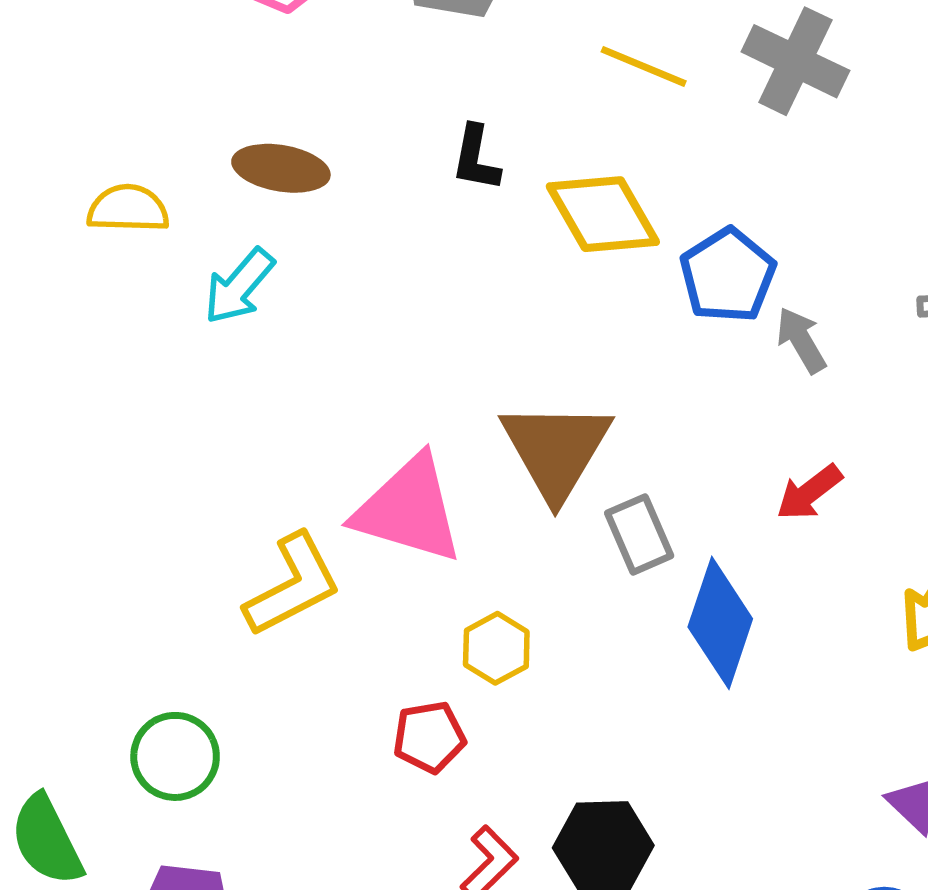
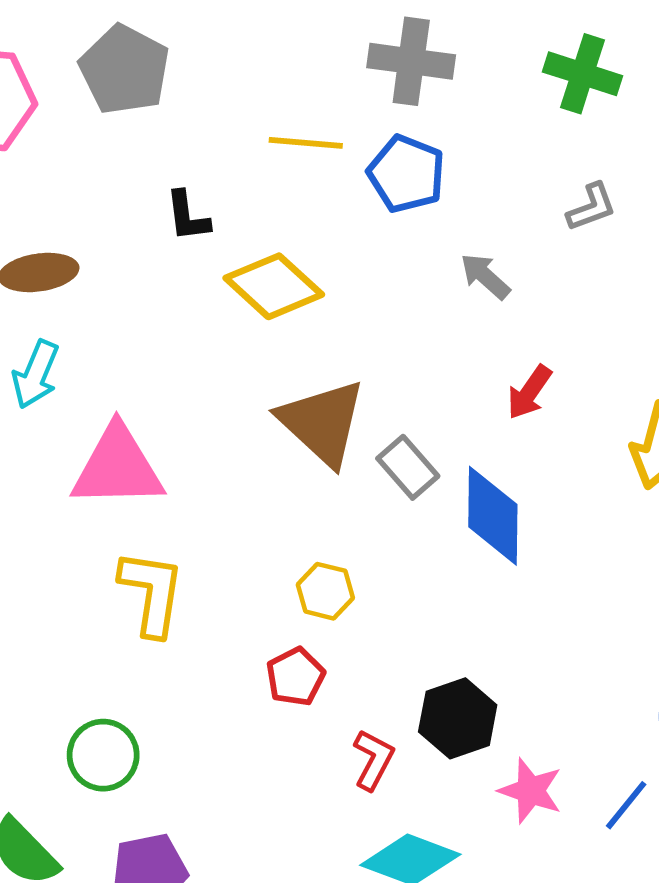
yellow line: (644, 66) -> (306, 143), moved
yellow diamond: (603, 214) -> (274, 286), moved
blue pentagon: (728, 275) -> (406, 174), moved
pink triangle: (409, 509) -> (118, 467), moved
yellow L-shape: (293, 585) -> (152, 593), turned -36

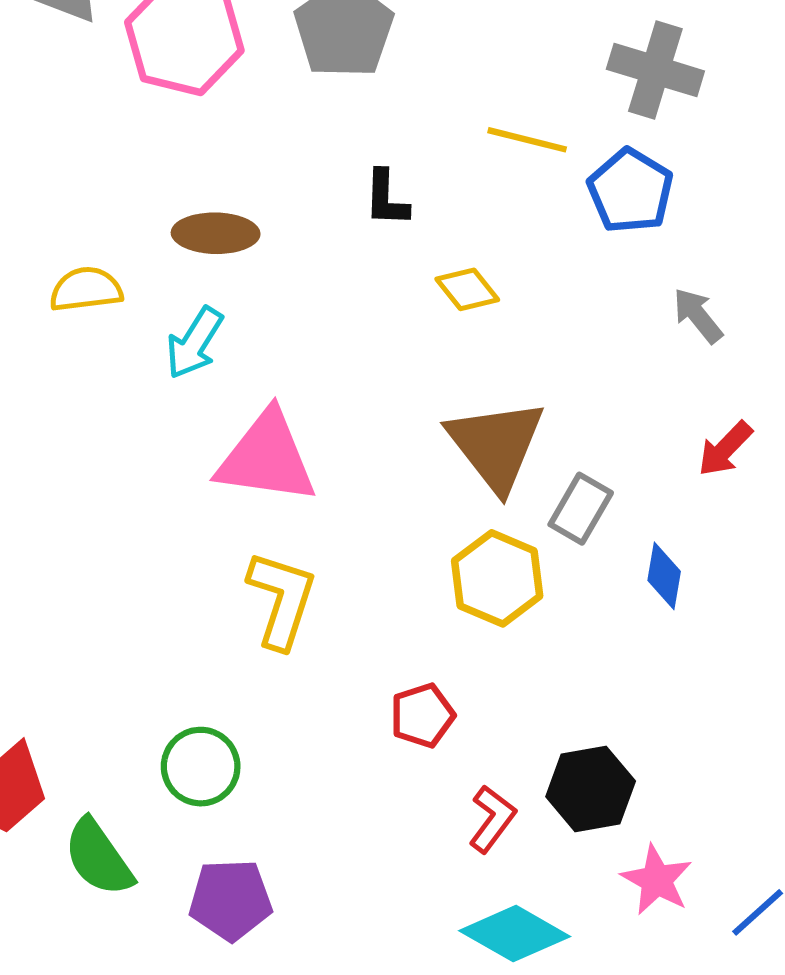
yellow diamond: (274, 286) -> (467, 289), size x0.6
gray rectangle: (408, 467) -> (581, 509), turned 62
blue diamond: (493, 516) -> (664, 576), size x0.6
yellow hexagon: (325, 591) -> (497, 578), moved, size x1.5

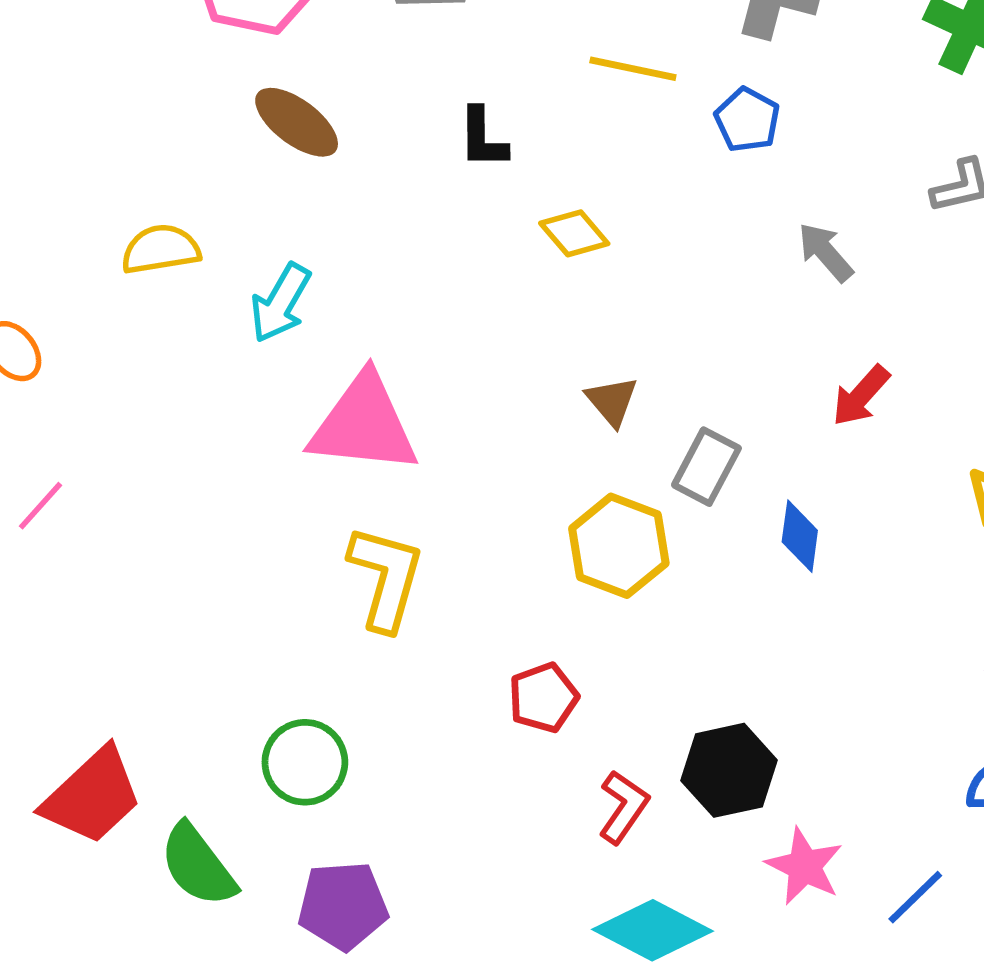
blue pentagon: (630, 191) -> (747, 120), size x0.7
brown ellipse: (216, 233) -> (297, 122), moved, turned 38
brown triangle: (496, 445) -> (612, 401), size x0.5

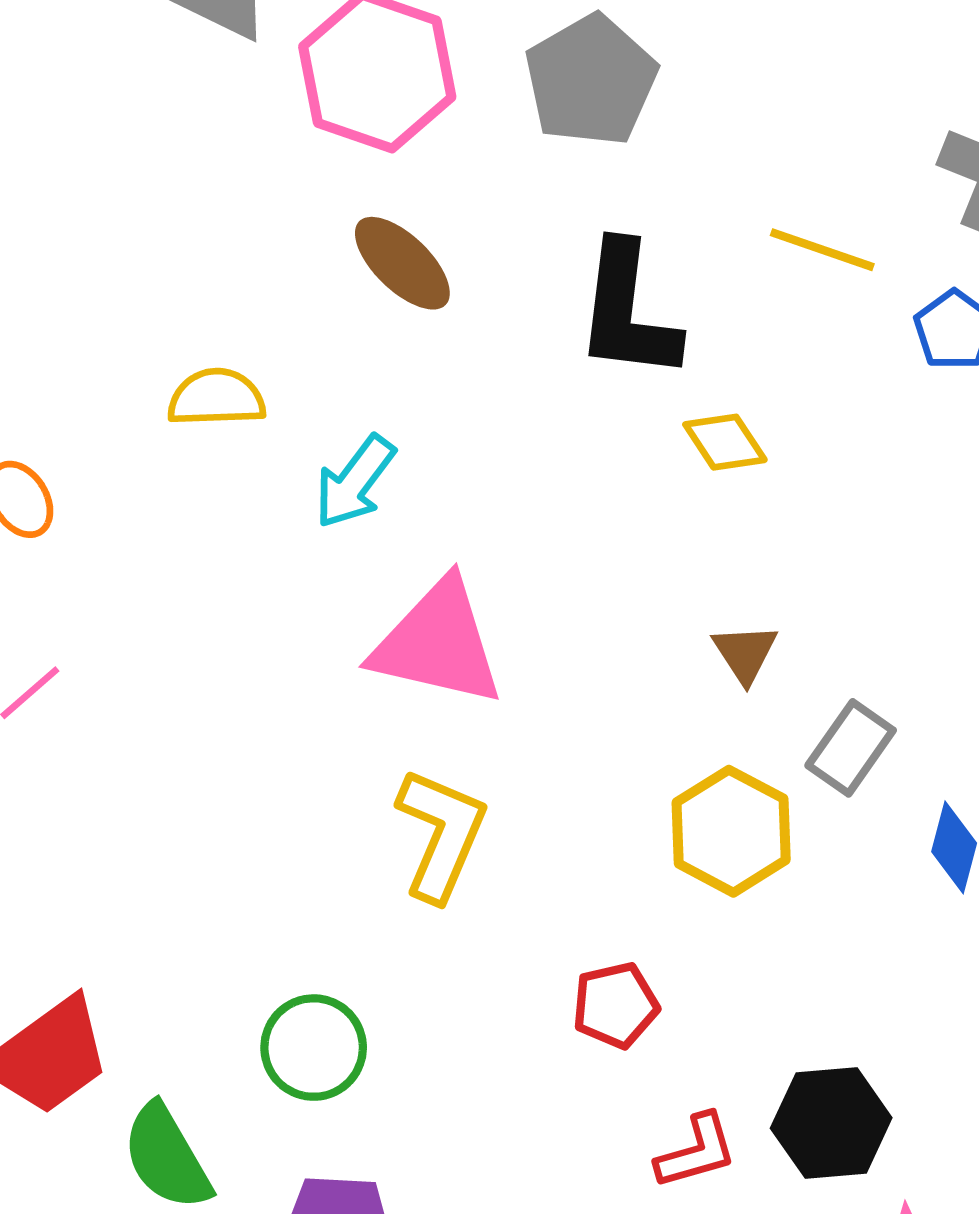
black L-shape: (483, 138) -> (628, 311), size x1.8
red L-shape: (623, 807) -> (696, 1151), turned 32

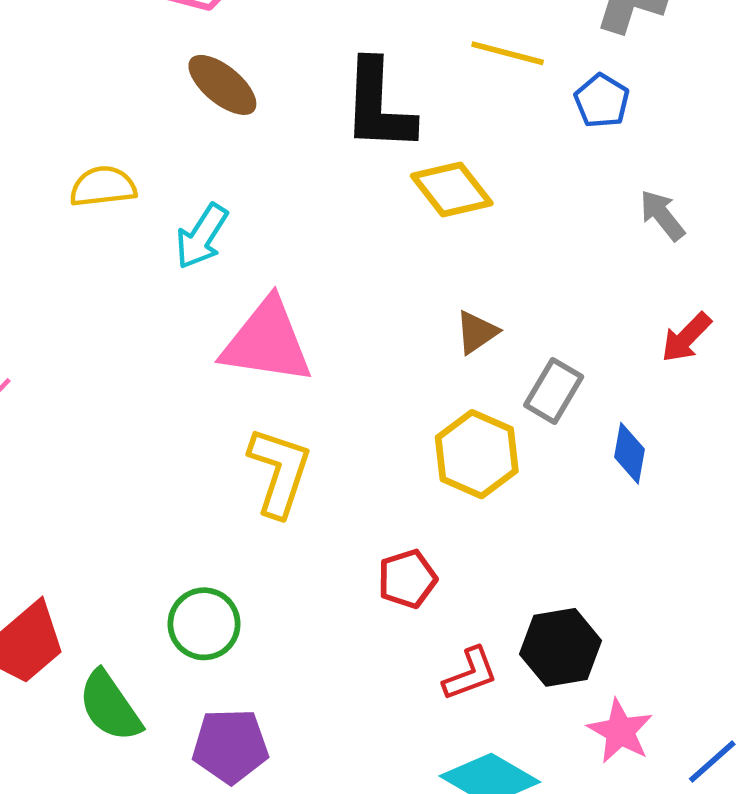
yellow diamond: (725, 442) -> (452, 190), size x1.4
brown triangle: (745, 653) -> (477, 332), turned 33

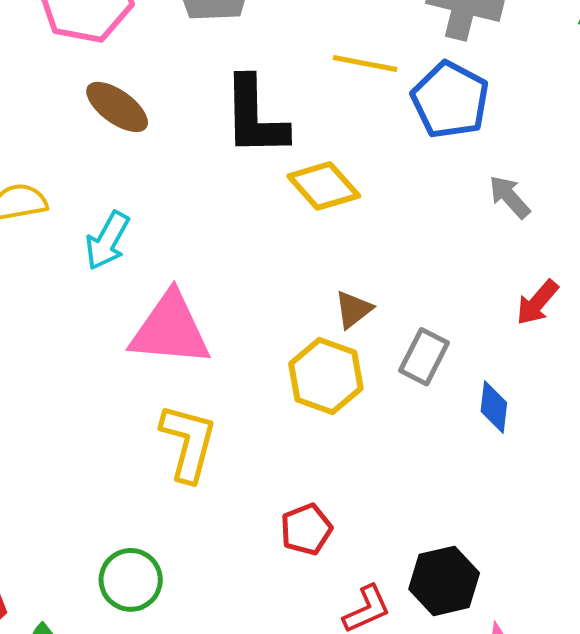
blue pentagon: (602, 101) -> (450, 100), size x1.6
yellow hexagon: (477, 454) -> (326, 376), moved

